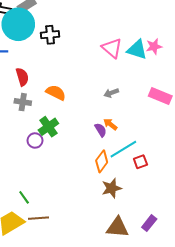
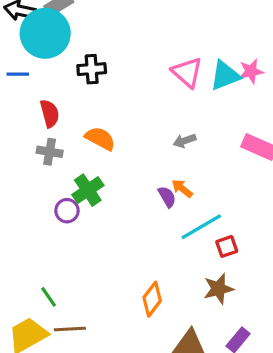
black cross: (50, 35) -> (92, 69), moved
cyan triangle: (137, 50) -> (225, 76), turned -40
orange diamond: (102, 161) -> (152, 299), moved
brown star: (112, 188) -> (218, 289), moved

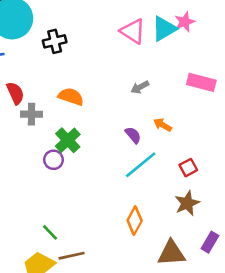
red semicircle: (50, 113) -> (15, 93), moved
orange arrow: (182, 188) -> (163, 125), moved
cyan line: (201, 227) -> (141, 165), moved

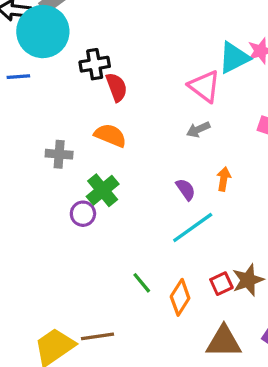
pink triangle: (133, 31) -> (204, 86), moved
red semicircle: (15, 93) -> (116, 87), moved
orange arrow: (163, 125) -> (224, 179), turned 66
red square: (188, 168) -> (221, 284), moved
green line: (50, 232) -> (142, 283), moved

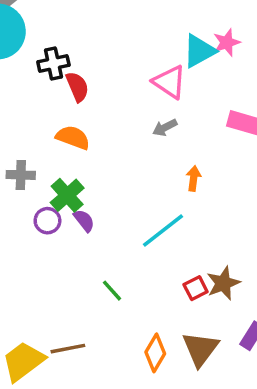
gray cross: (59, 154) -> (21, 175), moved
purple semicircle: (186, 189) -> (84, 221), moved
orange diamond: (180, 297) -> (155, 353), moved
brown triangle: (224, 342) -> (200, 349), turned -51

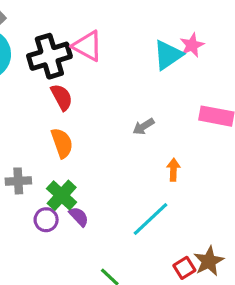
black cross: (53, 64) -> (49, 56), moved, size x1.5
pink triangle: (169, 82) -> (88, 46), moved
orange semicircle: (73, 137) -> (62, 143), turned 56

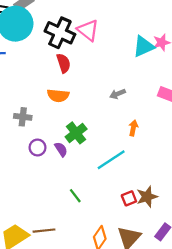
black cross: (49, 56) -> (60, 33), turned 32
orange semicircle: (62, 143) -> (58, 95), turned 105
green cross: (62, 195) -> (76, 133), moved

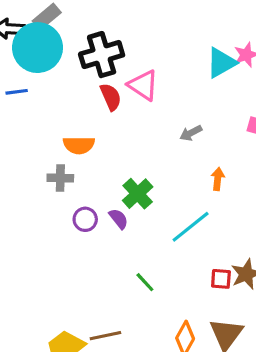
pink triangle: (88, 30) -> (143, 85), moved
black cross: (60, 33) -> (102, 55), turned -36
orange semicircle: (58, 95) -> (79, 145), moved
red square: (129, 198) -> (221, 279), turned 32

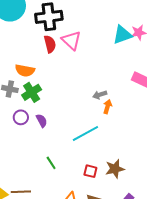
gray arrow: (191, 133) -> (100, 95), moved
green cross: (138, 194) -> (32, 92), moved
red square: (221, 279) -> (90, 171), moved

